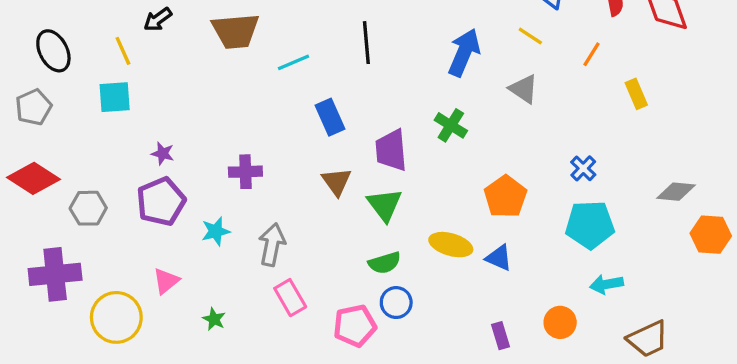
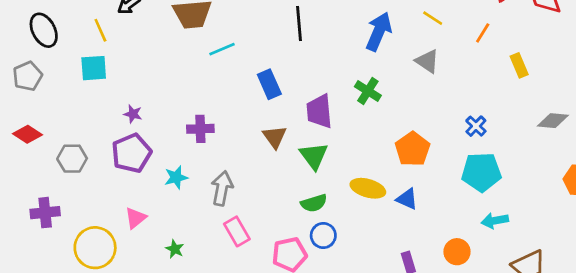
cyan line: (293, 62) -> (222, 49), moved
red diamond: (34, 178) -> (28, 134), size x0.7
gray diamond: (676, 192) -> (553, 121), moved
purple cross: (55, 274) -> (45, 213), size x0.7

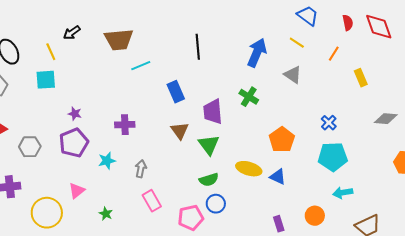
gray arrow: (222, 188) -> (141, 169), size x0.7

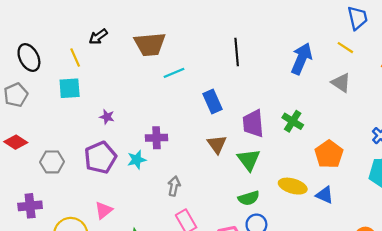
blue trapezoid: (308, 16) -> (358, 18), turned 40
green cross: (249, 97) -> (293, 121), moved
purple star: (75, 114) -> (107, 117), moved
cyan star: (107, 161) -> (137, 160), moved

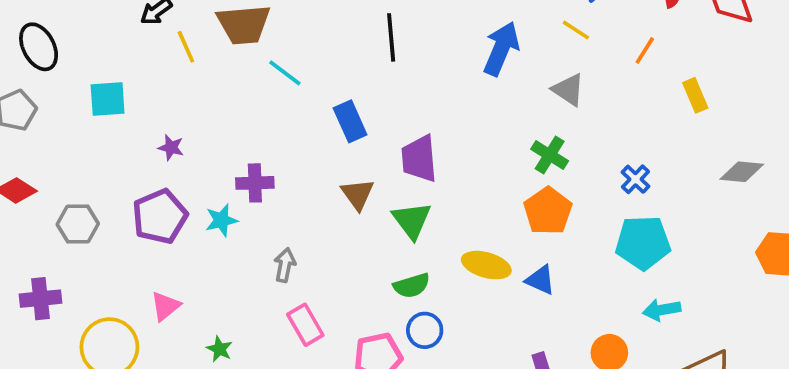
yellow line: (75, 57) -> (186, 47), moved
cyan line: (174, 73) -> (285, 73), turned 60
green cross: (293, 121) -> (550, 155), moved

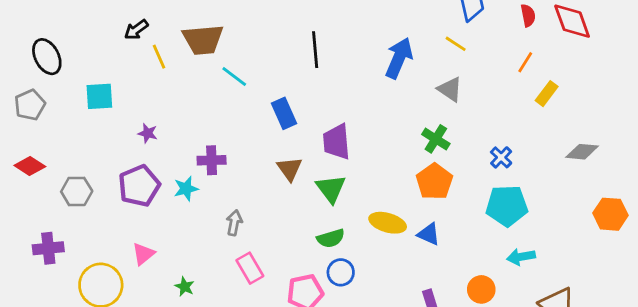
orange line: (645, 51) -> (525, 62), moved
yellow rectangle: (695, 95) -> (547, 94), turned 60

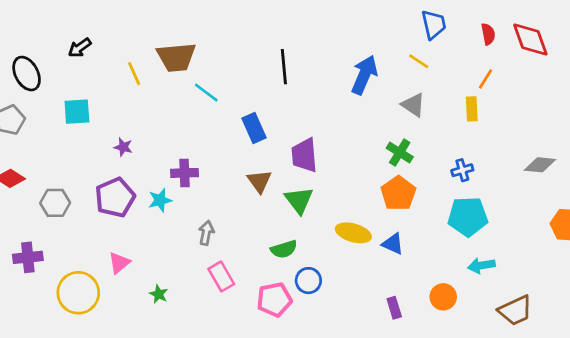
black arrow: (136, 30) -> (80, 48), moved
yellow rectangle: (547, 94) -> (472, 109), moved, turned -40
blue cross: (501, 157) -> (462, 170), turned 30
green semicircle: (331, 238) -> (284, 249), moved

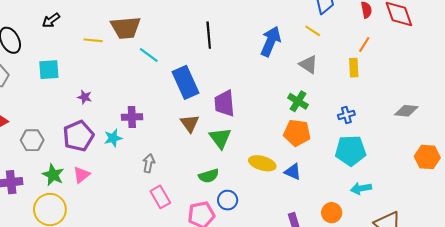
yellow line: (134, 74) -> (93, 40), turned -60
blue rectangle: (254, 128) -> (186, 82), size x1.4
orange pentagon: (398, 193) -> (297, 133), turned -30
pink triangle: (119, 263) -> (81, 175), moved
green star: (159, 294) -> (53, 175), moved, size x1.5

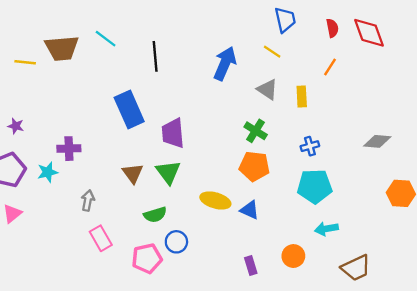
cyan line: (149, 55) -> (106, 39), moved
yellow rectangle: (354, 68) -> (302, 97), moved
brown triangle: (190, 123) -> (133, 173), moved

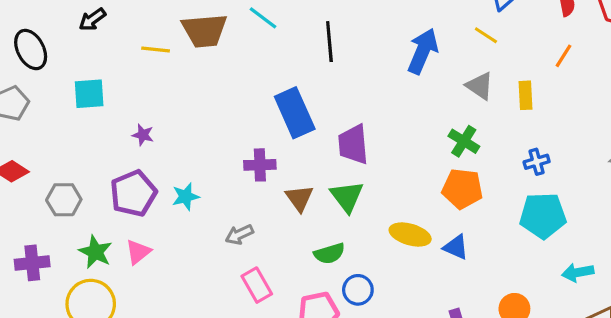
purple cross: (69, 149) -> (260, 165), moved
gray arrow: (88, 200) -> (239, 234), turned -126
cyan arrow: (326, 229) -> (578, 272), moved

